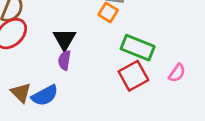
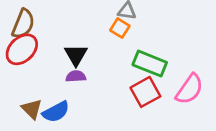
purple semicircle: (64, 60) -> (76, 76), turned 78
pink semicircle: (177, 73) -> (189, 89), size x1.6

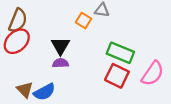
orange square: (120, 28) -> (84, 21), moved
red square: (145, 92) -> (117, 76), turned -35

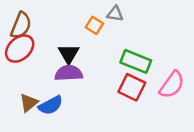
purple semicircle: (60, 63) -> (69, 73), size x1.5
brown triangle: (25, 90) -> (29, 103), turned 36

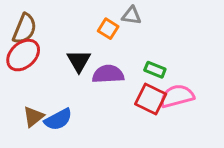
green rectangle: (136, 61) -> (155, 70), size x0.6
purple semicircle: (69, 73) -> (108, 74), moved
pink semicircle: (172, 85) -> (177, 96), moved, turned -140

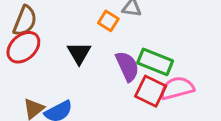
green rectangle: (155, 70) -> (155, 62), size x1.6
purple semicircle: (108, 74) -> (127, 66), moved, turned 68

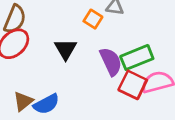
green rectangle: (155, 62) -> (137, 57), turned -44

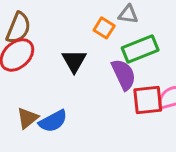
green rectangle: (137, 57) -> (140, 49), moved
red square: (133, 85) -> (148, 100), turned -32

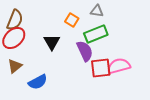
gray triangle: (128, 14) -> (97, 11), moved
brown triangle: (27, 118) -> (15, 66), moved

